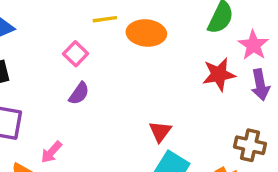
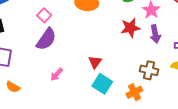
purple semicircle: (79, 93) -> (46, 39), size x1.6
pink arrow: (51, 152) -> (57, 75), moved

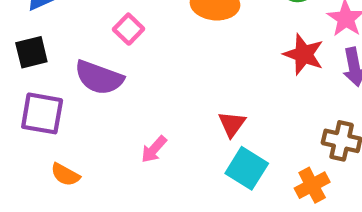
red star: (130, 28) -> (304, 54), turned 30
purple semicircle: (46, 39) -> (99, 78), moved, turned 75

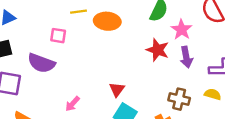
pink square: (129, 29) -> (58, 36), turned -35

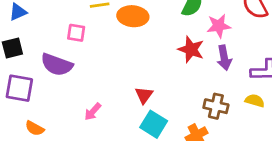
pink star: (182, 30) -> (219, 26), turned 30

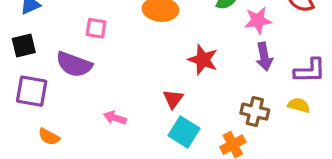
red star: (191, 49) -> (203, 60), moved
pink arrow: (93, 112) -> (115, 118), turned 66

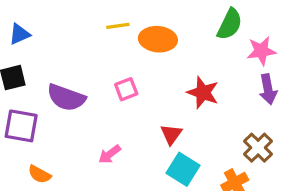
pink square: (96, 28) -> (126, 89), moved, turned -30
brown cross: (255, 112) -> (258, 148), turned 32
pink arrow: (115, 118) -> (110, 154), turned -55

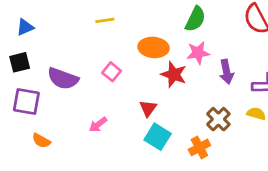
orange ellipse: (158, 39) -> (153, 47), moved
pink star: (261, 51) -> (198, 53), moved
pink square: (126, 89) -> (112, 72), turned -30

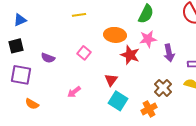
purple semicircle: (63, 79) -> (48, 58), size x0.6

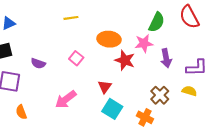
green semicircle: (146, 14) -> (157, 22), moved
pink arrow: (74, 92) -> (66, 99), size x1.5
orange semicircle: (32, 104) -> (21, 112), turned 40
orange cross: (149, 109) -> (145, 117), turned -35

